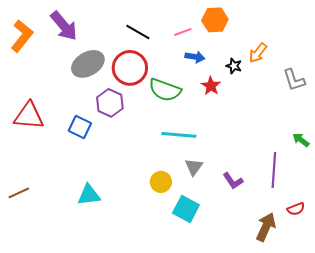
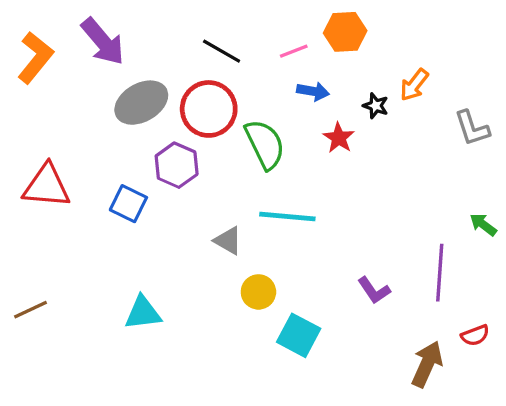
green semicircle: (165, 90) -> (265, 144), turned -136
gray triangle: (194, 167) -> (228, 241), moved, turned -36

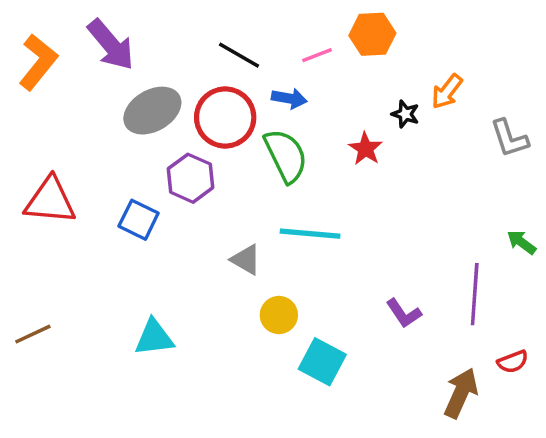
blue arrow: (313, 91) -> (289, 98), moved

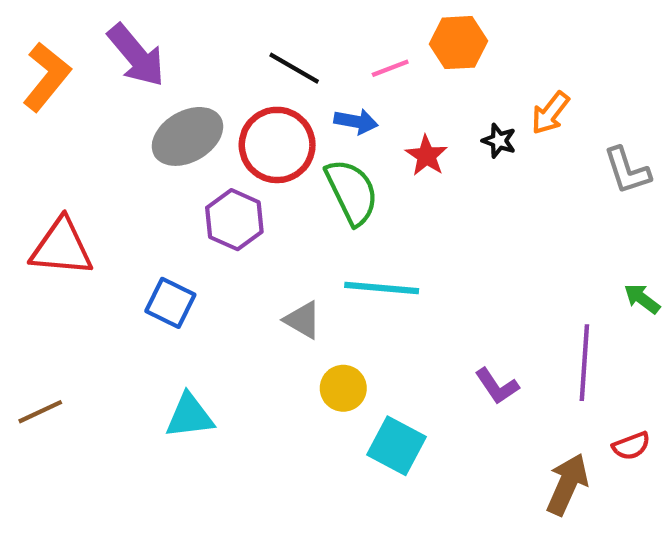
red star: (366, 149) -> (426, 156), moved
blue square: (139, 220) -> (170, 303), moved

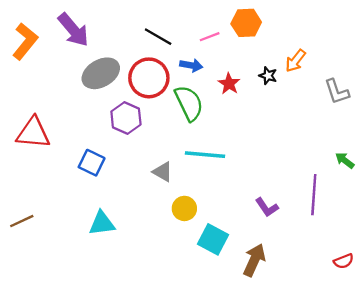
red semicircle: (631, 446) -> (344, 261), moved
brown arrow: (567, 484) -> (254, 260), moved

